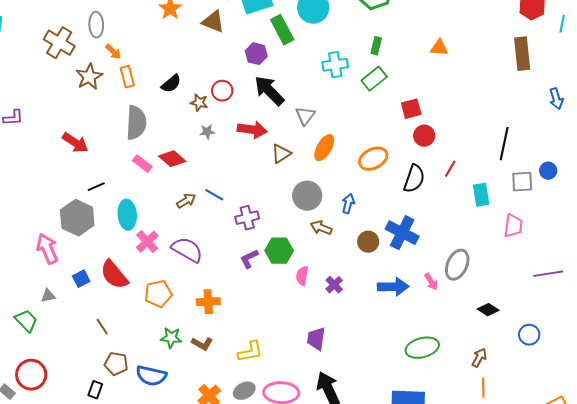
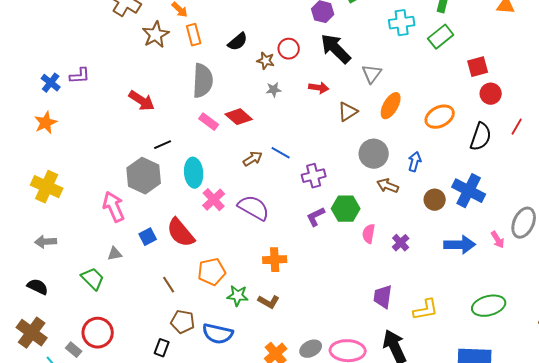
red arrow: (252, 130) -> (319, 88), size x0.7
orange pentagon: (158, 294) -> (212, 272), moved
yellow L-shape: (250, 352) -> (426, 310), moved

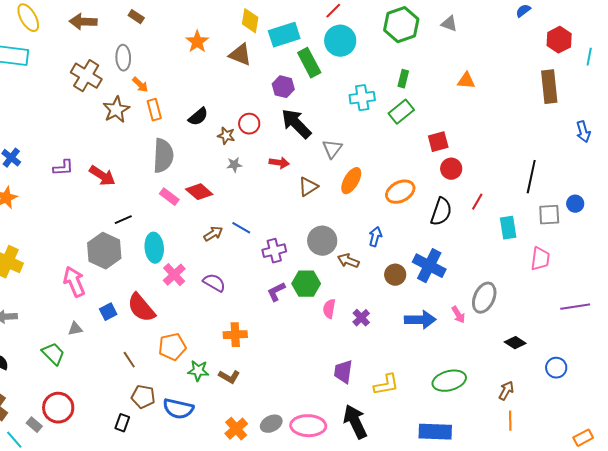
purple L-shape: (80, 76) -> (63, 168), moved
gray circle: (374, 154) -> (322, 241), moved
purple semicircle: (254, 208) -> (214, 283), size x0.7

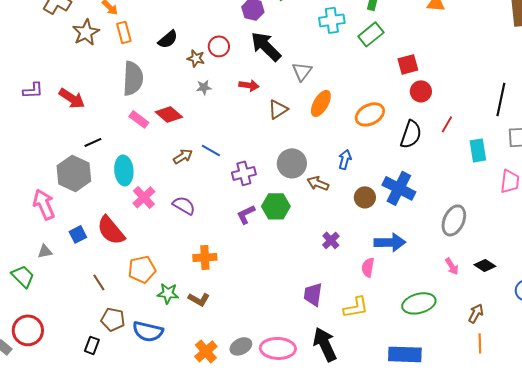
pink semicircle: (329, 309) -> (368, 267), moved
pink arrow: (458, 315) -> (452, 266), moved

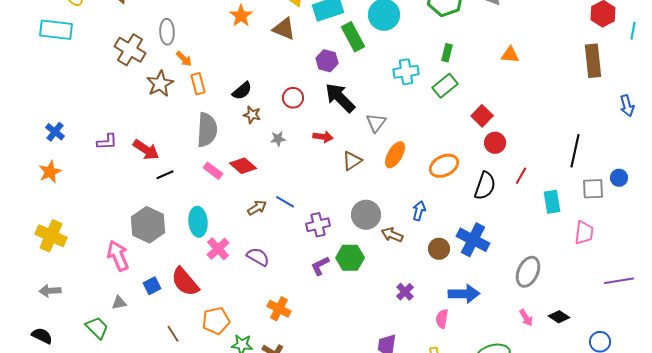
brown star: (196, 58) -> (252, 115), moved
red square: (408, 64) -> (482, 116), turned -30
black line: (93, 142) -> (165, 175), moved
orange cross: (205, 257) -> (279, 309), turned 30

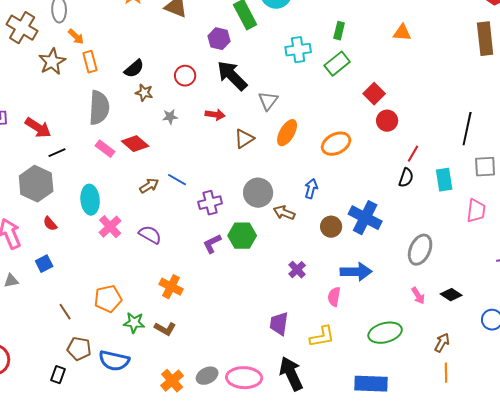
black semicircle: (485, 186) -> (406, 178), moved, size x0.7
gray hexagon: (148, 225) -> (36, 184), moved
red semicircle: (185, 282) -> (50, 224), moved, size x0.5

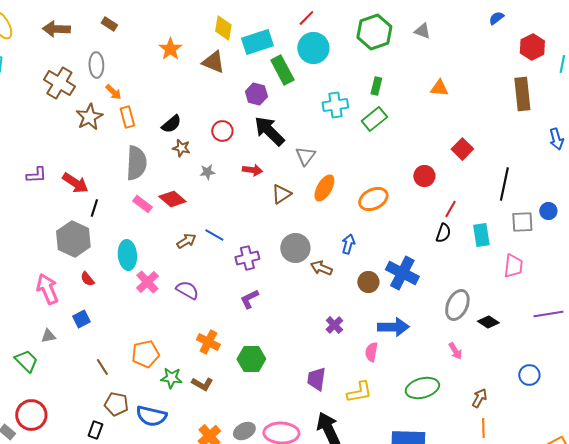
red square: (374, 94) -> (462, 149), moved
black line: (57, 153) -> (94, 208), turned -48
green hexagon: (242, 236) -> (251, 359), moved
black diamond: (451, 295) -> (488, 322), moved

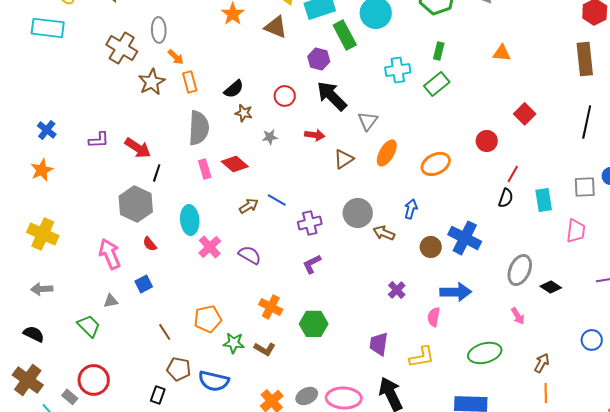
black line: (504, 184) -> (587, 122), moved
pink rectangle: (142, 204) -> (205, 169), turned 36

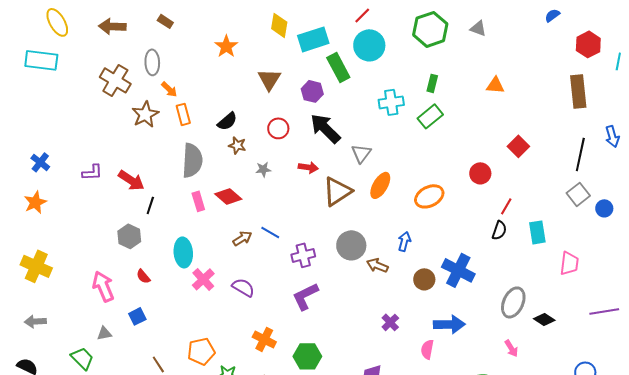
brown triangle: (276, 27) -> (269, 79), moved, turned 40
brown triangle: (344, 159) -> (337, 191), size x1.5
gray square: (585, 187) -> (578, 194), moved, turned -35
gray hexagon: (136, 204) -> (129, 236), size x0.7
purple L-shape: (312, 264) -> (305, 296), size x1.4

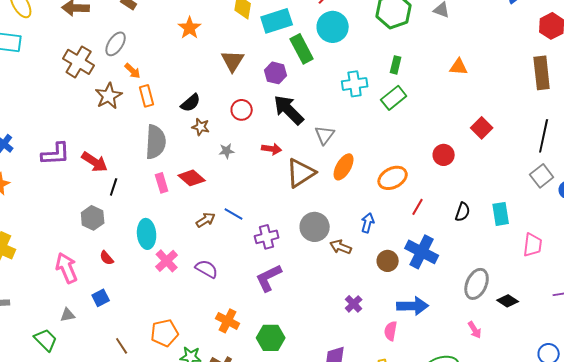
gray ellipse: (152, 62) -> (116, 44), turned 35
purple L-shape: (92, 172) -> (56, 154), size x1.4
red line: (506, 206) -> (418, 207), moved

